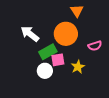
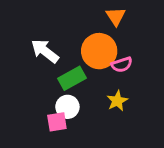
pink semicircle: (95, 46) -> (122, 65), moved
pink square: (58, 60) -> (57, 122), moved

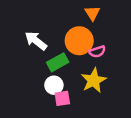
yellow star: (117, 101) -> (94, 80), size x1.5
pink square: (57, 122) -> (62, 98), moved

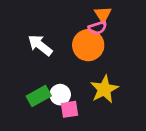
pink semicircle: (97, 52) -> (98, 28), moved
green rectangle: (58, 62) -> (39, 96), moved

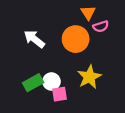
pink semicircle: (98, 28) -> (101, 26), moved

